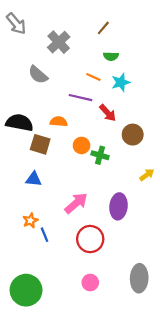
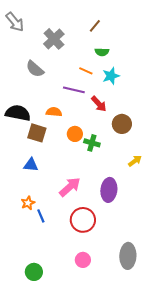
green circle: (26, 290) -> (34, 272), moved, size x0.6

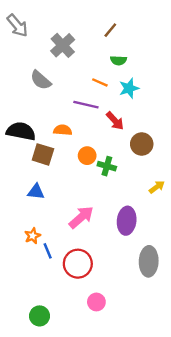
red circle: (83, 220) -> (78, 264), moved
gray ellipse: (128, 256) -> (149, 261), moved

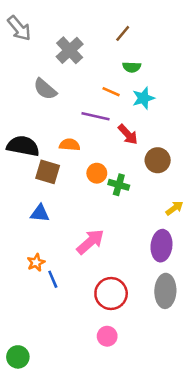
purple ellipse: (127, 221) -> (161, 246), moved
red circle: (78, 264) -> (111, 294), moved
green circle: (39, 316) -> (18, 357), moved

